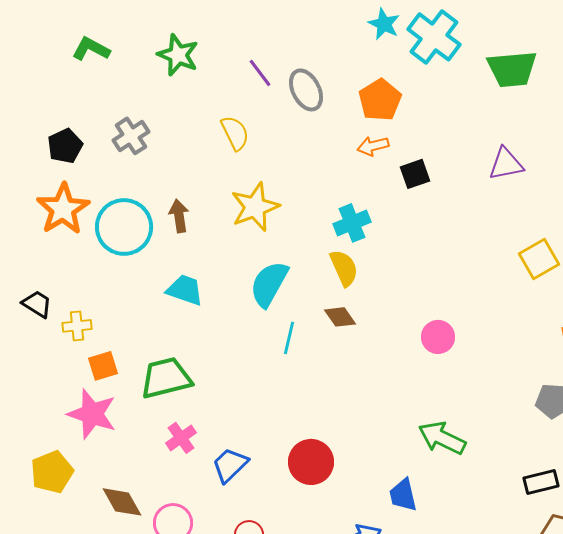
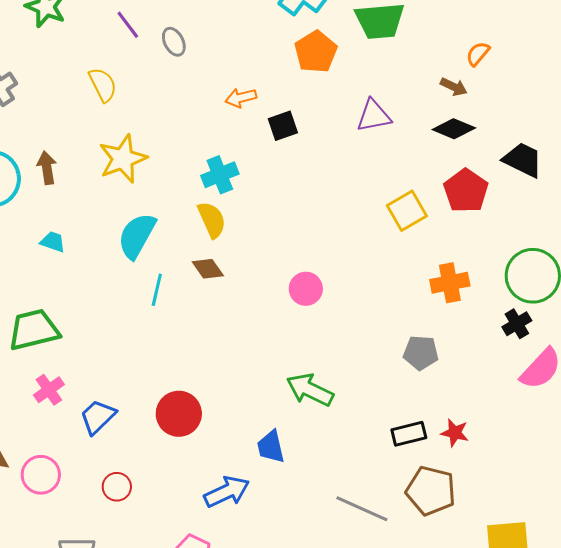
gray ellipse: (306, 90) -> (174, 42), size x0.7
orange pentagon: (380, 100) -> (316, 52), moved
cyan trapezoid: (185, 290) -> (53, 242), size x0.7

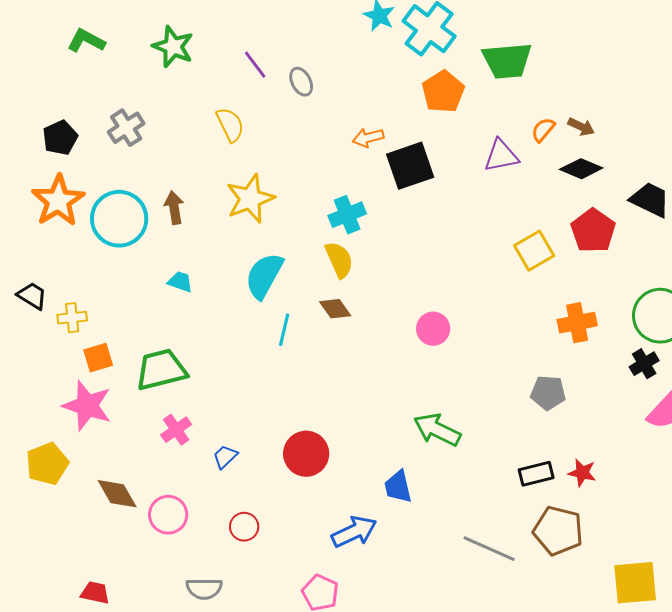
orange semicircle: (478, 54) -> (543, 130), moved
black square: (283, 126) -> (410, 166), size x1.6
blue trapezoid: (98, 417) -> (225, 457), size x0.7

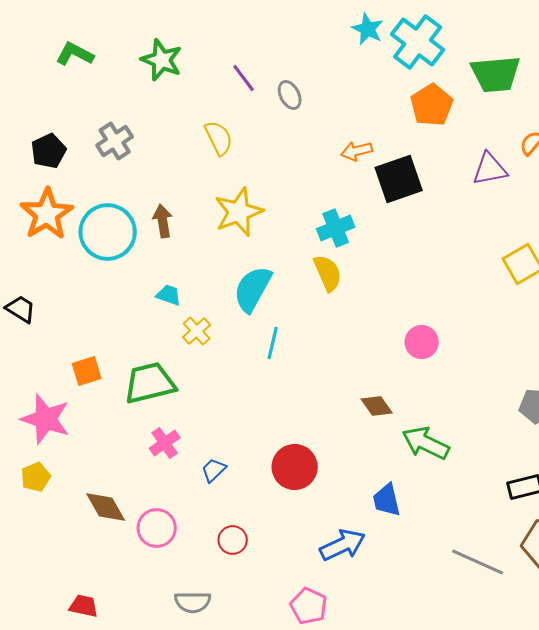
brown diamond: (335, 309) -> (377, 406), moved
yellow cross: (72, 318) -> (197, 331), moved, turned -36
pink star: (87, 406) -> (46, 419), moved
yellow pentagon: (47, 464) -> (36, 477), size x0.7

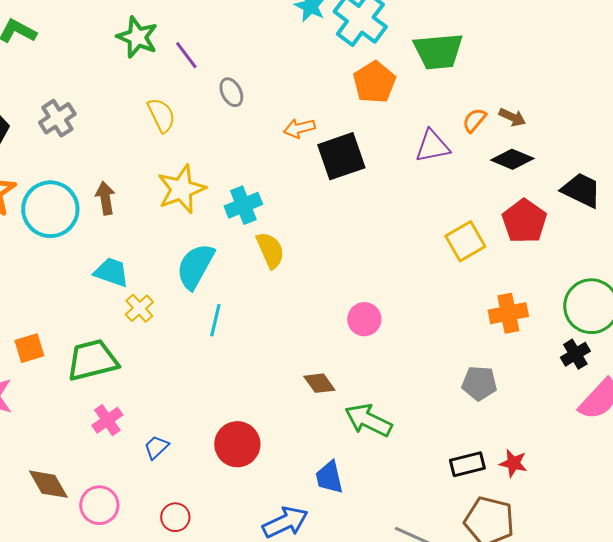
green star: (162, 60) -> (137, 37), moved
gray ellipse: (290, 95) -> (231, 92), moved
cyan cross: (336, 228) -> (243, 205), moved
cyan trapezoid: (169, 295) -> (111, 272), size x1.4

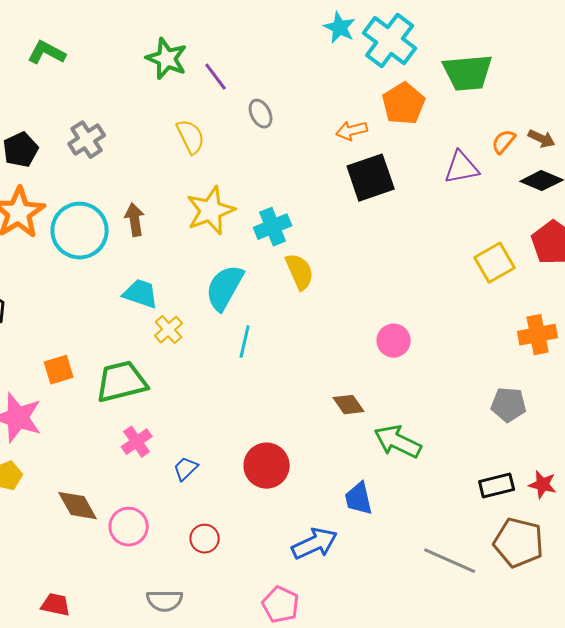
orange arrow: (299, 128) -> (352, 131), moved

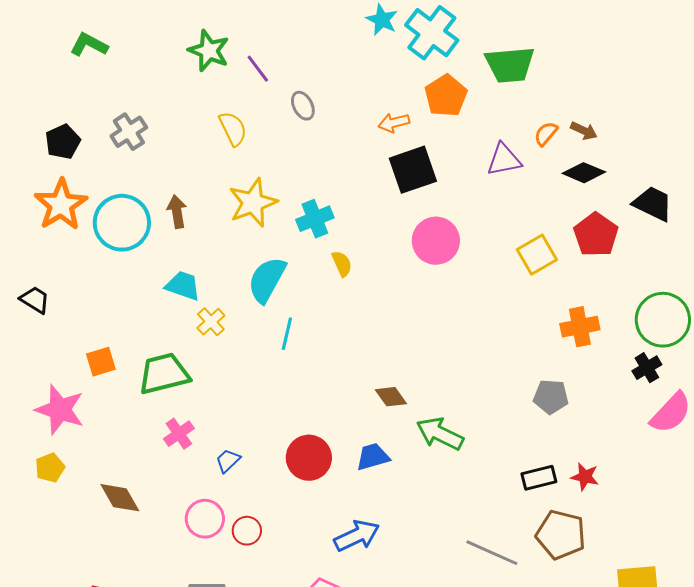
yellow semicircle: (300, 272) -> (342, 264), size x0.7
pink circle: (394, 341) -> (436, 241), moved, size x1.4
blue trapezoid: (359, 499) -> (373, 457), moved, turned 87
pink circle: (129, 527) -> (205, 519), moved

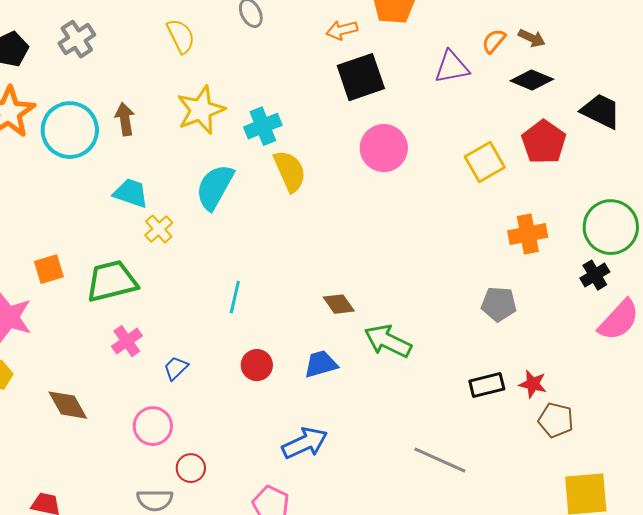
yellow semicircle: (342, 264) -> (290, 171), size x1.6
cyan line: (287, 334) -> (235, 297), moved
red circle: (309, 458) -> (257, 365), size x0.7
red circle: (247, 531) -> (191, 468), moved
brown pentagon: (561, 535) -> (556, 420), moved, size x0.7

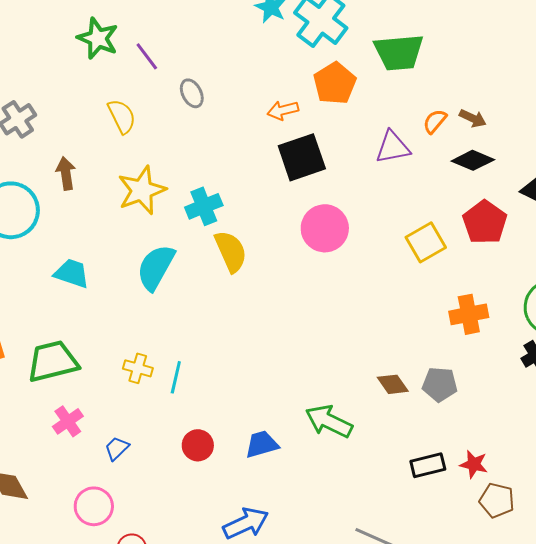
brown arrow: (125, 119) -> (66, 173), moved
yellow cross: (159, 229) -> (138, 368), moved, turned -32
brown diamond: (339, 304) -> (393, 384), moved

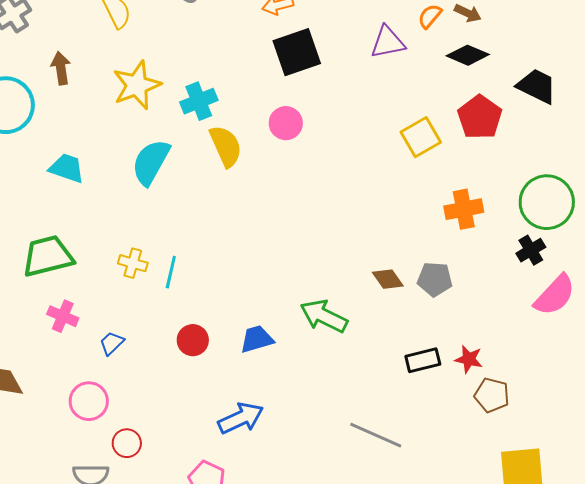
pink circle: (325, 228) -> (286, 123), moved, size x0.7
pink cross: (68, 421) -> (63, 316), turned -32

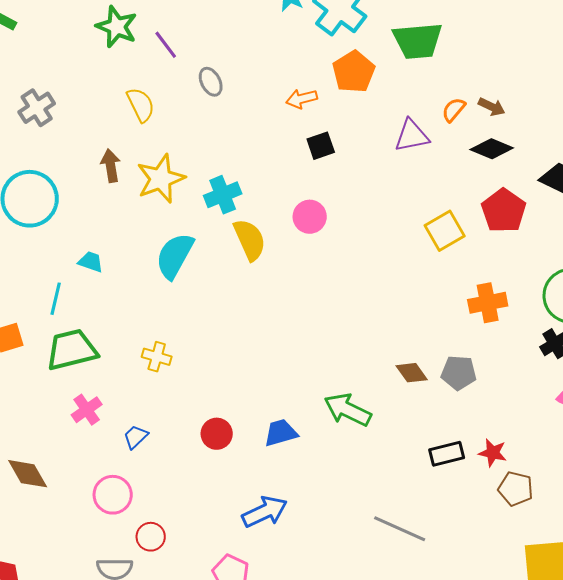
black square: (297, 52) -> (321, 146), size x0.6
brown arrow: (61, 68) -> (111, 166), moved
cyan trapezoid: (67, 168) -> (91, 262), size x0.7
cyan line: (171, 272) -> (56, 299), moved
pink cross: (63, 316) -> (87, 410), turned 32

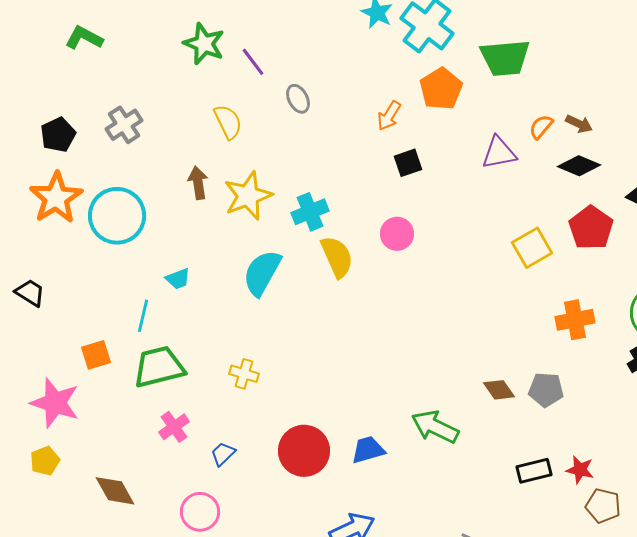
orange arrow: (302, 99) -> (389, 116), turned -44
cyan trapezoid: (91, 262) -> (178, 279), turned 140
red circle: (217, 434) -> (304, 451), size x1.6

